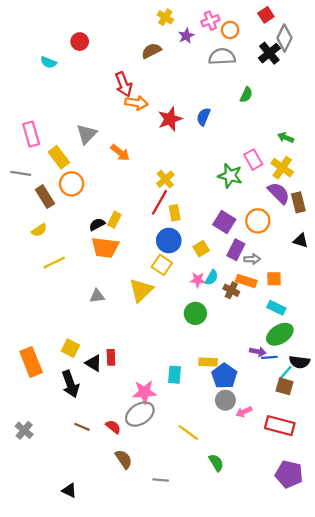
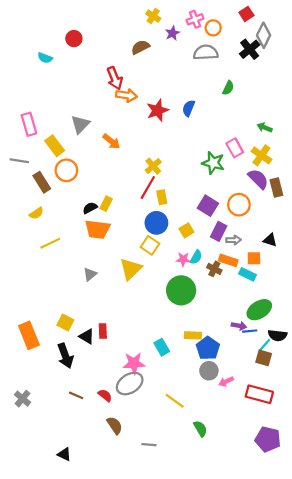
black triangle: (301, 241) -> (270, 240), moved
gray triangle: (97, 296) -> (90, 274), turned -32
cyan rectangle: (276, 308) -> (248, 274), moved
green circle: (195, 313) -> (181, 290), size x1.4
cyan rectangle: (175, 375) -> (162, 347), turned -35

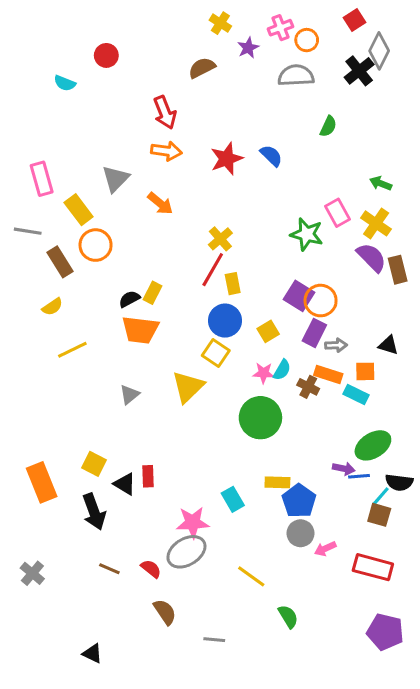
orange arrow: (126, 95) -> (166, 151), moved
blue semicircle: (189, 108) -> (271, 156), turned 112
orange circle: (239, 205) -> (321, 301), moved

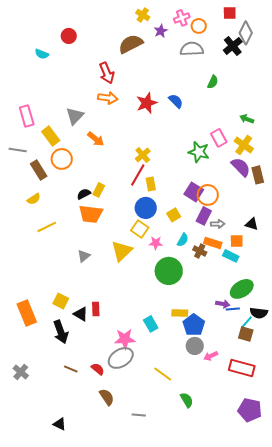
red square: (354, 20) -> (230, 13), turned 32
brown semicircle: (202, 68) -> (131, 44), size x1.4
orange arrow: (160, 203) -> (96, 139), moved
pink star: (264, 373) -> (156, 243), moved

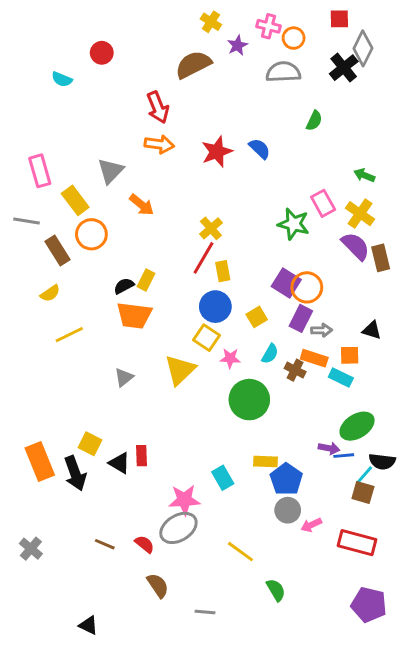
pink cross: (182, 18) -> (268, 26), turned 35
black arrow: (61, 332) -> (75, 473), moved

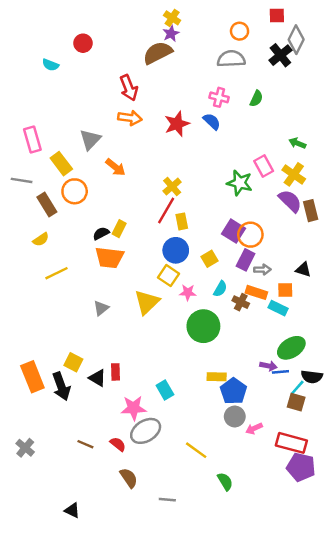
pink cross: (268, 26) -> (219, 97), moved
purple star: (237, 45) -> (171, 34), moved
cyan rectangle: (223, 478) -> (165, 390), moved
pink star: (184, 500) -> (134, 408), moved
purple pentagon: (369, 605) -> (301, 467), moved

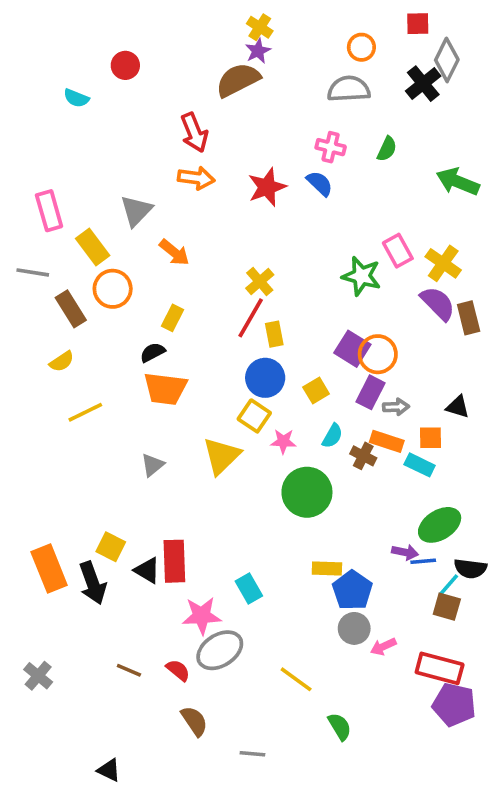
green arrow: (297, 143) -> (458, 182), moved, size x1.6
yellow rectangle: (119, 229) -> (173, 318), moved
red rectangle: (116, 372) -> (174, 561), size x1.6

